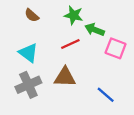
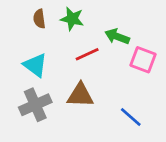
brown semicircle: (32, 15) -> (39, 19), turned 40
green star: (74, 15) -> (72, 19), moved

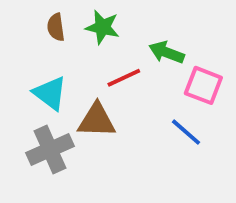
brown triangle: (80, 95) -> (97, 120), moved
blue line: (131, 117) -> (186, 132), moved

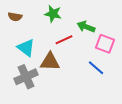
brown semicircle: (56, 27) -> (15, 17), moved, turned -72

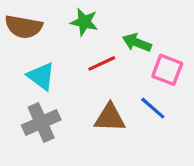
brown semicircle: (15, 17) -> (24, 27), size x1.6
brown triangle: (50, 62) -> (110, 118), moved

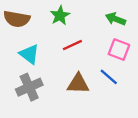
green star: (84, 22) -> (60, 16), turned 30
green arrow: (137, 43) -> (116, 19), moved

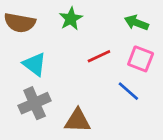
red line: (72, 45) -> (99, 56), moved
brown triangle: (78, 84) -> (77, 121), moved

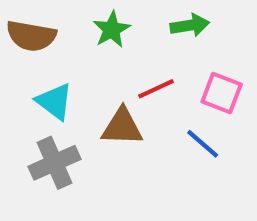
green arrow: (137, 23) -> (190, 25), moved, turned 150
brown triangle: (77, 121) -> (122, 127), moved

